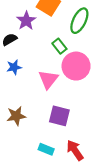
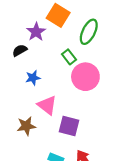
blue star: (14, 67) -> (33, 78), moved
pink triangle: (48, 79) -> (47, 105), moved, turned -30

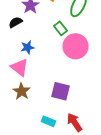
pink triangle: (47, 105) -> (20, 67), moved
brown star: (26, 126) -> (22, 91), turned -30

